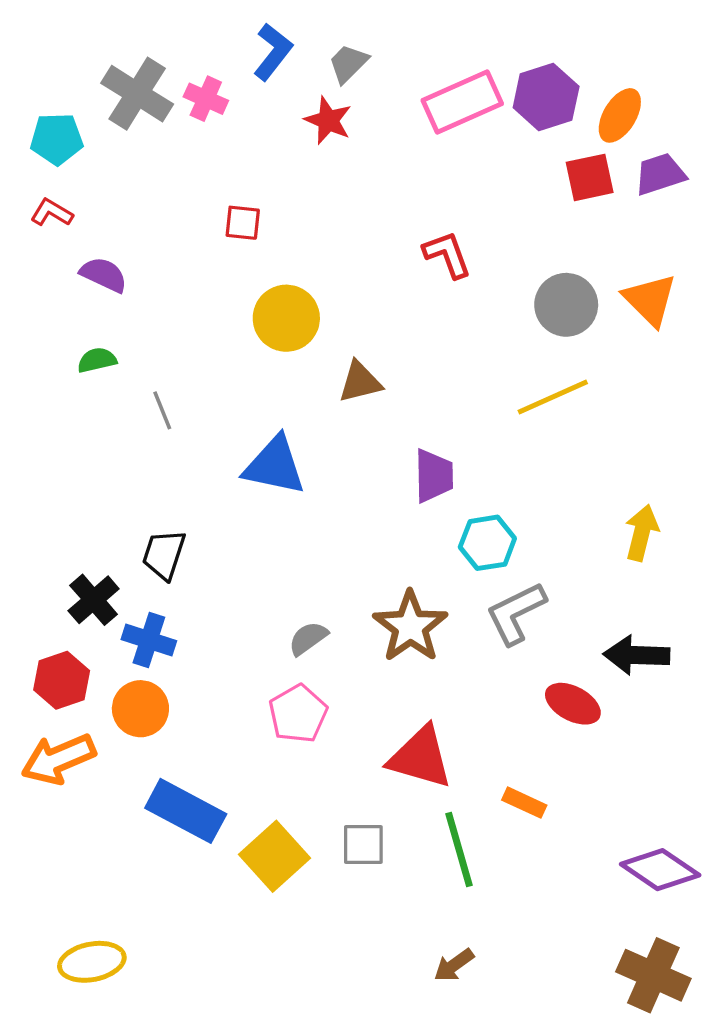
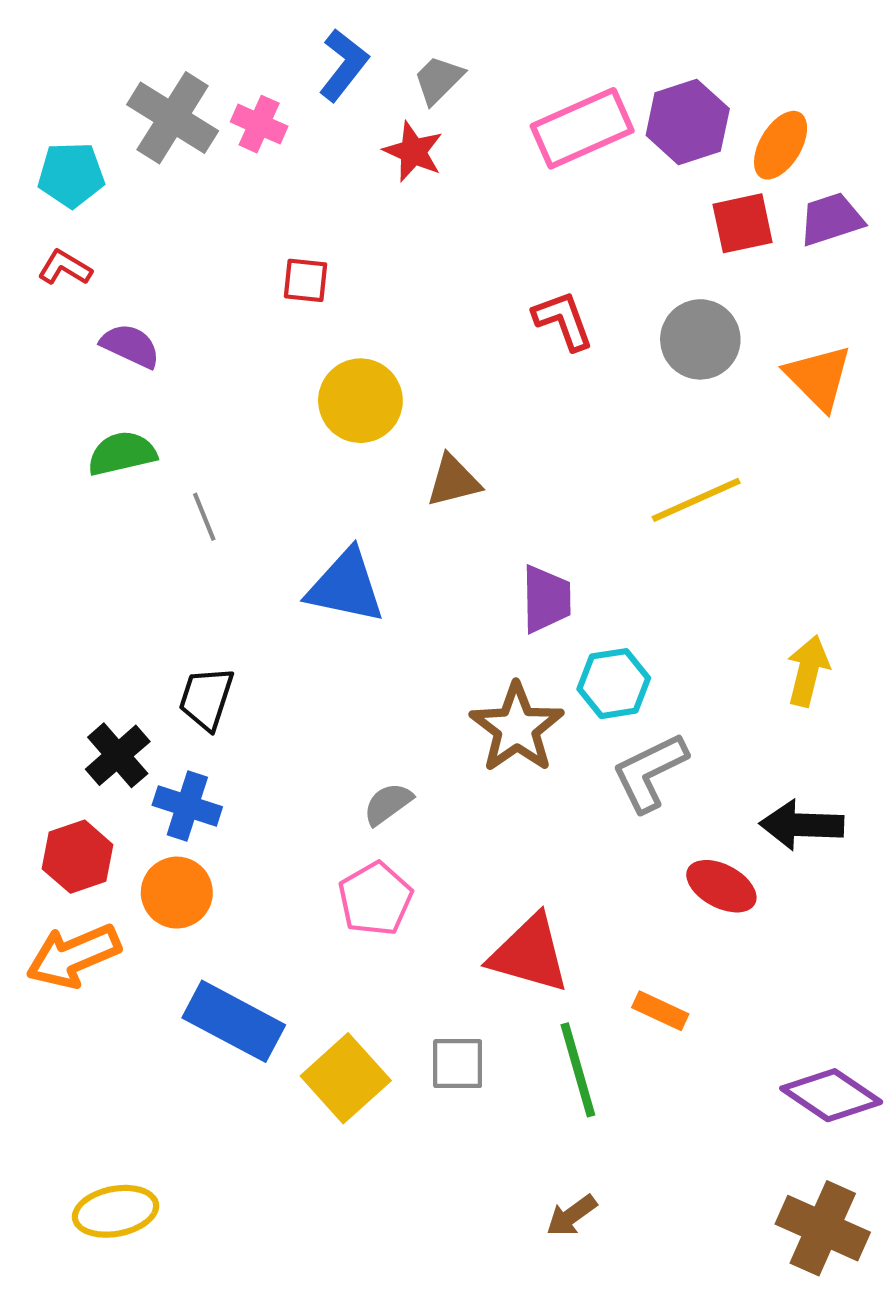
gray circle: (566, 305) -> (700, 339), moved
green semicircle: (97, 360) -> (122, 453), size x1.4
brown star: (410, 627) -> (517, 728), moved

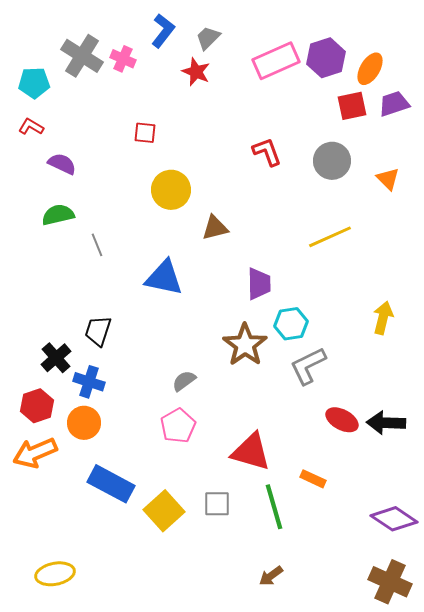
orange triangle: (819, 377) -> (388, 179), size x0.7
black arrow: (802, 825) -> (386, 423), moved

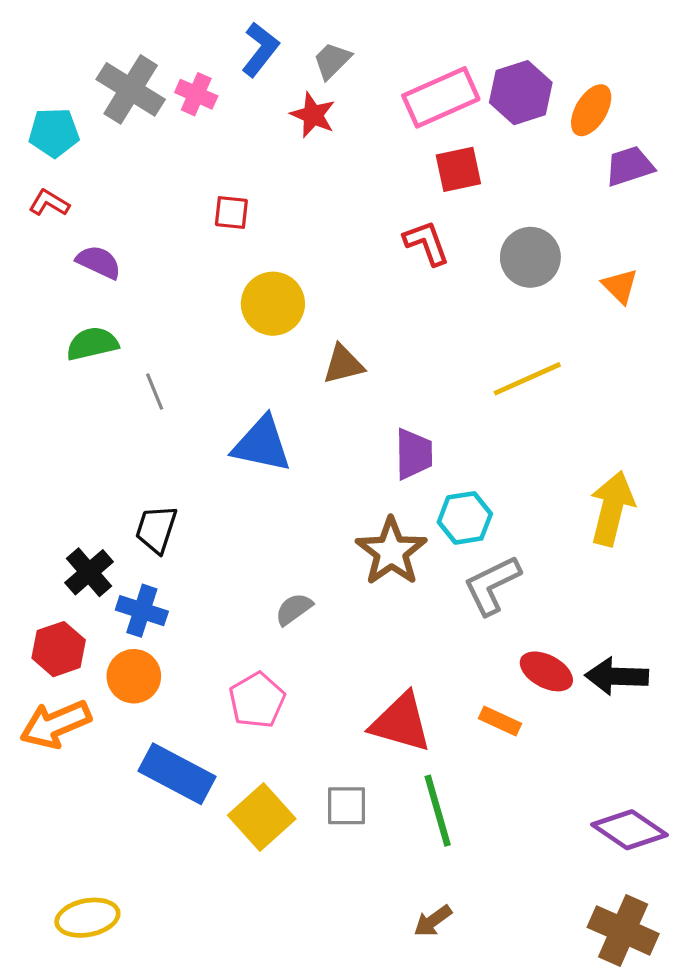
red square: (352, 106) -> (458, 169), moved
yellow arrow: (383, 318) -> (612, 508), size x1.4
pink pentagon: (178, 426) -> (257, 700), moved
orange rectangle: (313, 479) -> (500, 721), moved

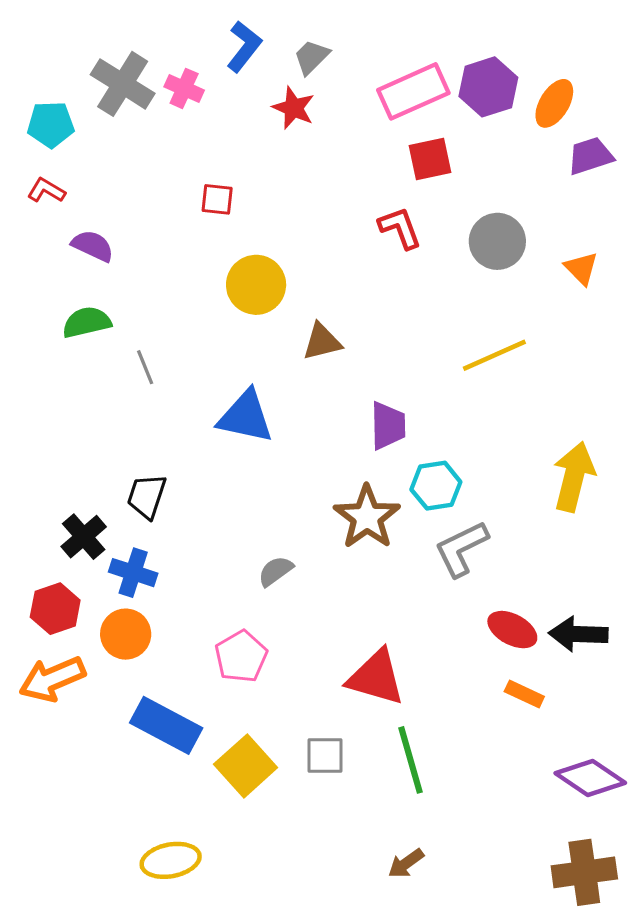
orange rectangle: (500, 721) -> (524, 694), moved
yellow ellipse: (87, 918) -> (171, 860), moved
brown cross: (623, 930) -> (584, 872), turned -32

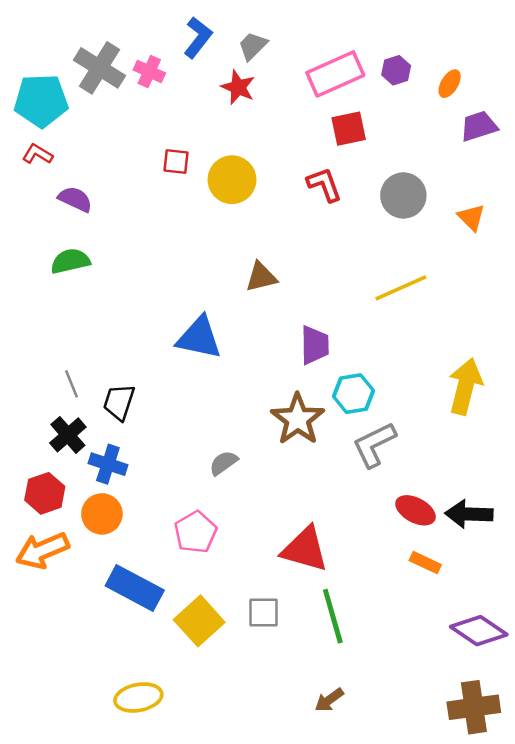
purple hexagon: (488, 87) -> (396, 70), size x0.6
orange ellipse: (554, 103) -> (450, 84), size x0.7
cyan pentagon: (51, 124) -> (41, 101), size x1.4
yellow circle: (256, 285) -> (232, 180), moved
gray line: (145, 367) -> (72, 384), moved

